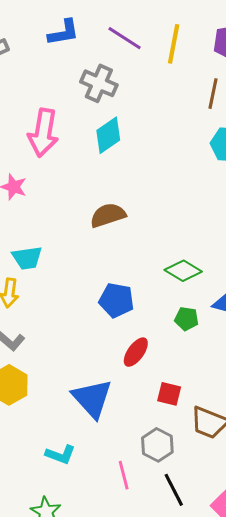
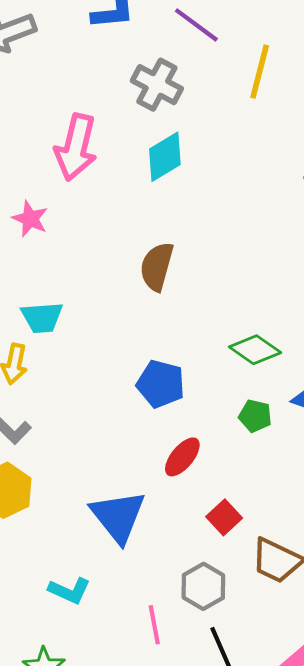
yellow line: (174, 44) -> (260, 72), moved
brown semicircle: (108, 215) -> (157, 267), turned -60
red square: (169, 394) -> (224, 517), turned 30

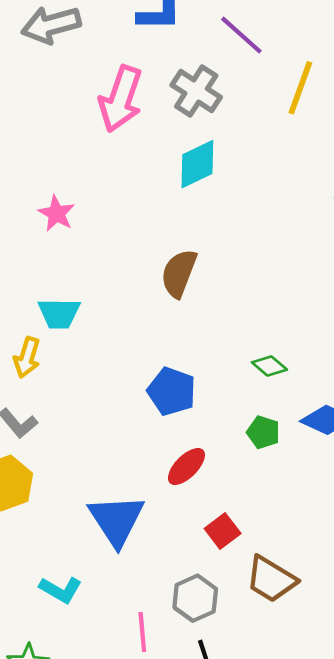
pink arrow: (76, 147) -> (121, 99), moved
green diamond: (255, 350) -> (269, 366), size x0.7

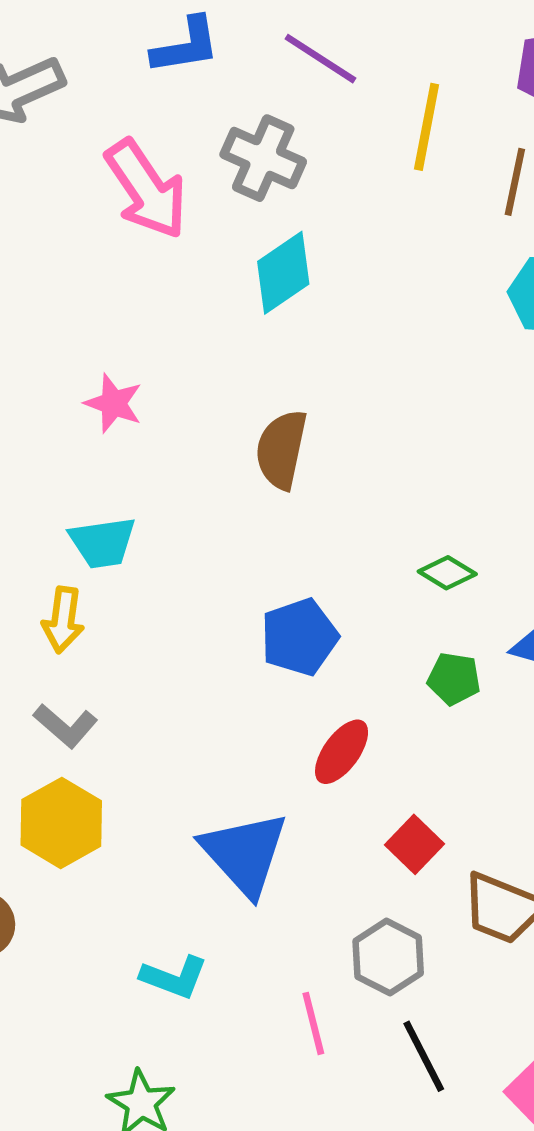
pink arrow: (121, 99) -> (146, 189), turned -44
pink star: (56, 214) -> (113, 403), moved
blue pentagon: (172, 391) -> (299, 637), turned -30

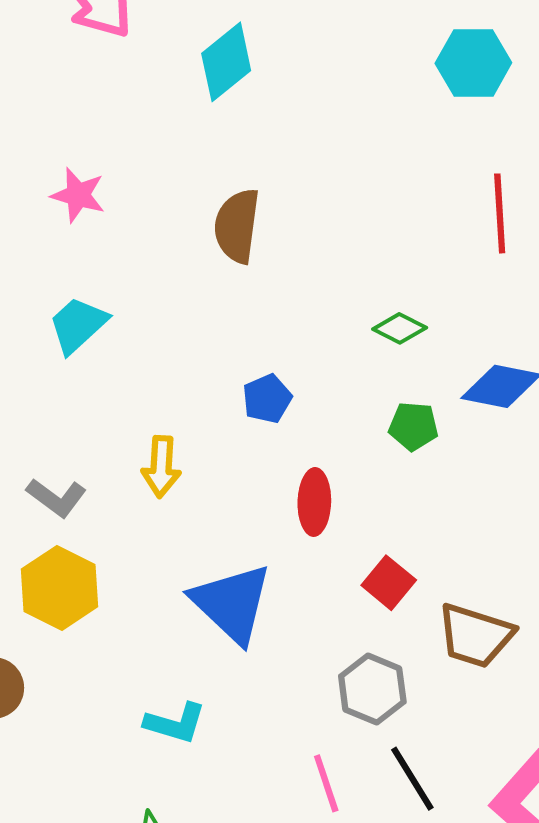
cyan trapezoid: (103, 542) -> (78, 325), turned 150
yellow arrow: (63, 620) -> (161, 467), moved
blue pentagon: (299, 637) -> (267, 399), size x0.7
red ellipse: (342, 752) -> (314, 502), turned -30
pink line: (313, 1023) -> (326, 783), moved

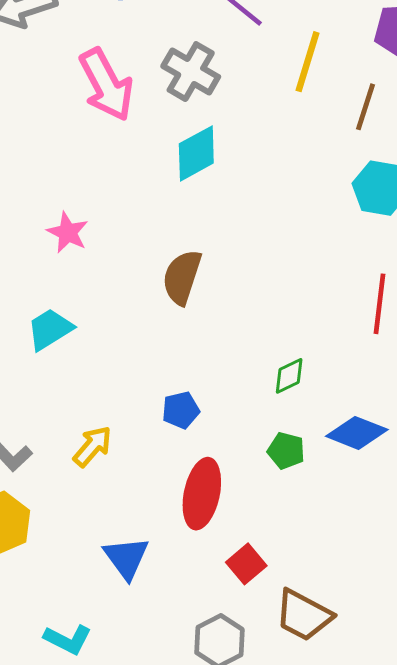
green diamond: (400, 328) -> (289, 376), turned -63
yellow arrow: (161, 467) -> (92, 446), turned -153
red ellipse: (314, 502) -> (202, 494), size x1.4
blue triangle: (232, 603) -> (126, 558), size x0.7

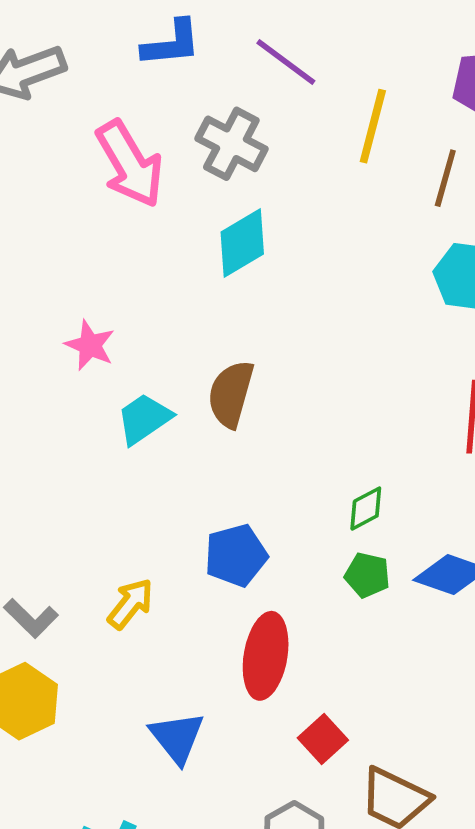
cyan trapezoid: (50, 329) -> (144, 419), moved
blue pentagon: (181, 410) -> (236, 555), size x1.4
green pentagon: (286, 451) -> (367, 575), moved

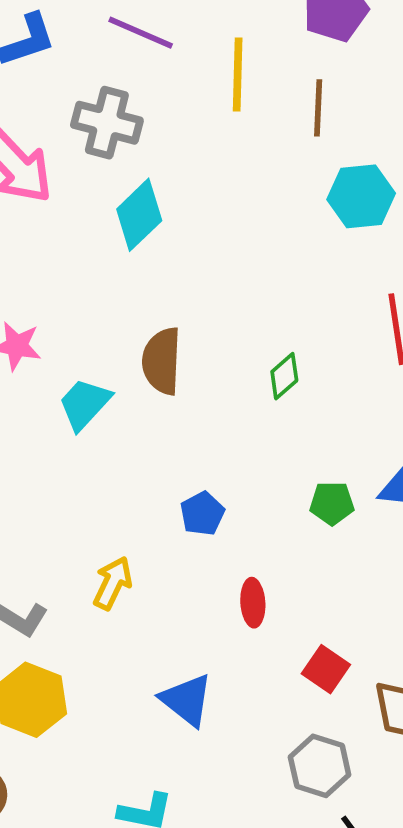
green diamond: (366, 509) -> (284, 376), moved
blue pentagon: (236, 555) -> (202, 514), size x0.7
red ellipse: (266, 656) -> (253, 603), size x0.6

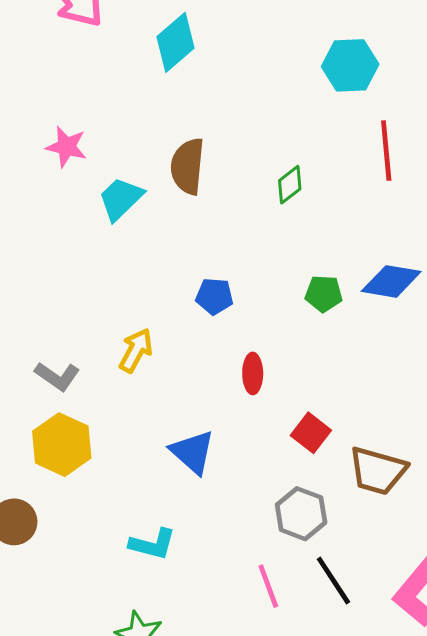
cyan hexagon: (361, 196) -> (350, 65), moved
blue pentagon: (202, 514) -> (214, 296), turned 30

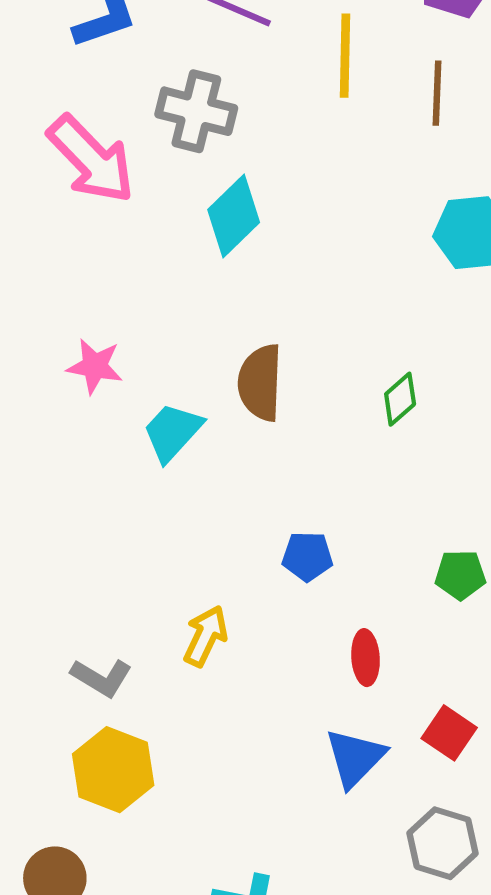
green pentagon: (324, 294) -> (460, 575), moved
blue triangle: (192, 452) -> (355, 758), moved, turned 36

